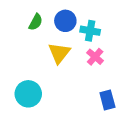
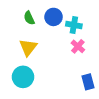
green semicircle: (36, 22) -> (29, 18), turned 128
yellow triangle: (59, 53) -> (28, 47), moved

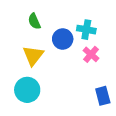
blue circle: (54, 17) -> (63, 39), moved

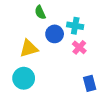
green semicircle: (34, 21) -> (40, 12), moved
yellow triangle: (33, 56) -> (29, 48), turned 36

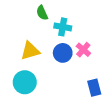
cyan cross: (75, 26) -> (63, 27), moved
blue circle: (55, 34) -> (63, 53), moved

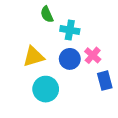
cyan circle: (25, 82) -> (46, 89), moved
blue rectangle: (94, 88) -> (105, 81), moved

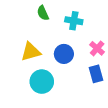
cyan cross: (70, 30) -> (74, 21), moved
pink cross: (93, 55) -> (97, 48), moved

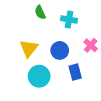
yellow triangle: (31, 52) -> (29, 48), turned -36
blue rectangle: (96, 74) -> (75, 72), moved

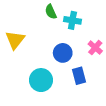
green semicircle: (40, 12) -> (51, 12), moved
yellow triangle: (29, 48) -> (15, 40), moved

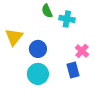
pink cross: (95, 48) -> (82, 51), moved
blue circle: (63, 53) -> (38, 49), moved

